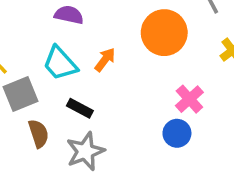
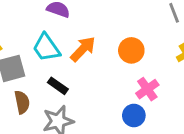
orange circle: (164, 33) -> (131, 50), moved, size x0.7
orange arrow: (105, 60) -> (83, 49), size x1.4

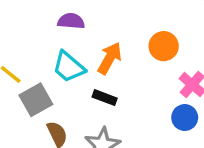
black rectangle: (58, 86) -> (105, 98), moved

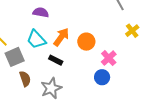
orange circle: (164, 46) -> (86, 42), moved

